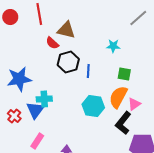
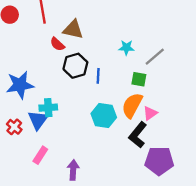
gray line: (138, 18) -> (155, 57), moved

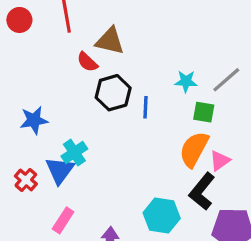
cyan star: (126, 48) -> (186, 81), moved
blue star: (20, 85) -> (34, 120), size x0.7
cyan cross: (48, 108) -> (74, 153), turned -30
cyan hexagon: (104, 116) -> (162, 216), moved

